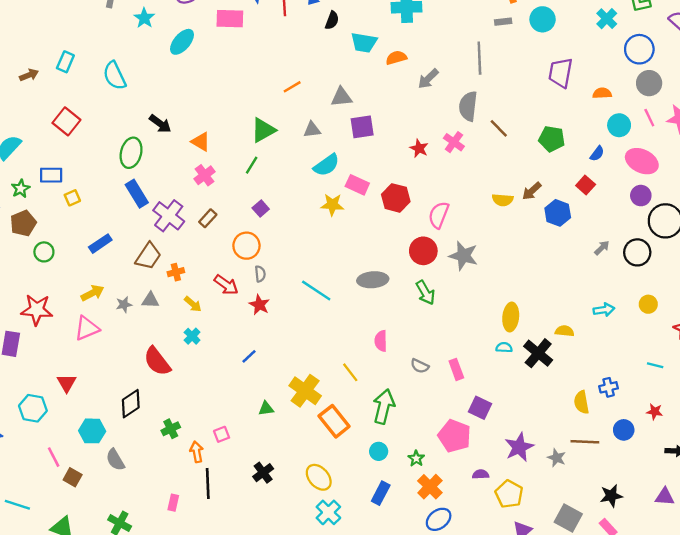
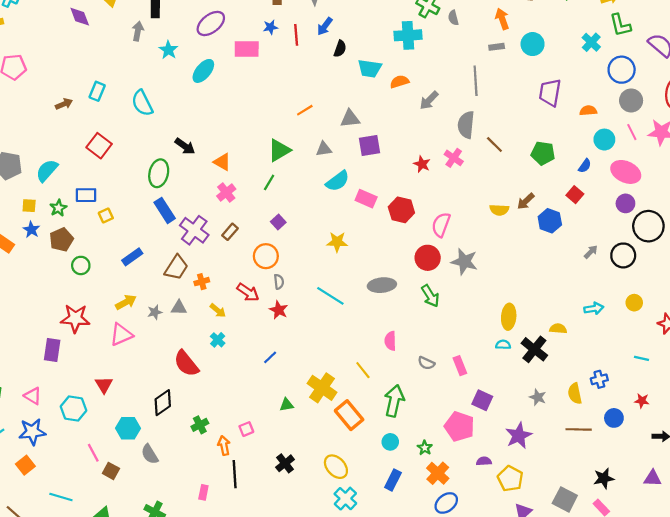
yellow star: (332, 205) -> (337, 242), moved
gray star: (557, 458) -> (538, 397), moved

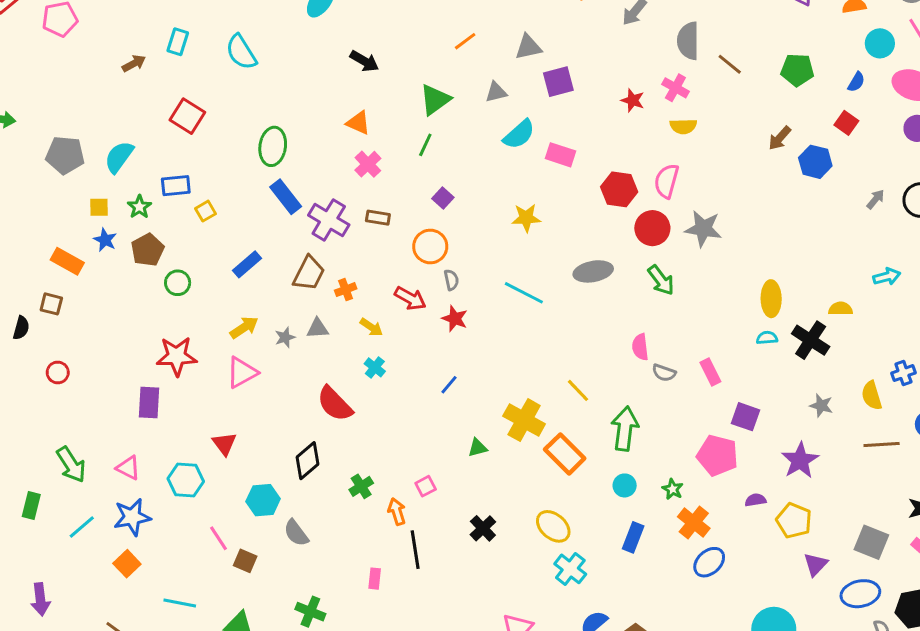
black arrow: (185, 146) -> (364, 61), moved
red hexagon: (401, 210) -> (619, 189), moved
yellow semicircle: (499, 210) -> (683, 126), moved
brown rectangle: (230, 232) -> (378, 218), turned 63
pink semicircle: (390, 341) -> (640, 347), moved

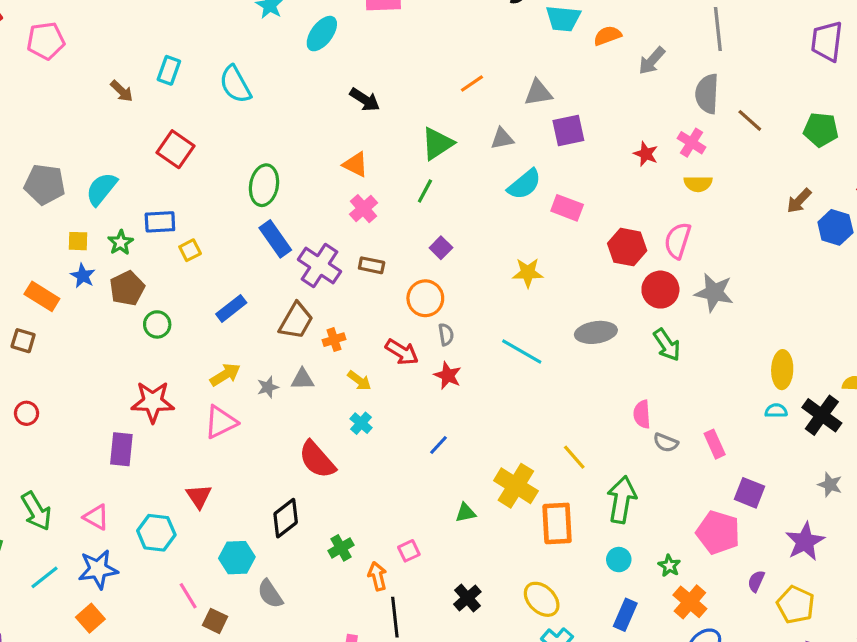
brown arrow: (134, 63) -> (122, 91), turned 70
orange rectangle: (565, 454) -> (557, 523), turned 39
purple semicircle: (756, 500) -> (756, 581), turned -60

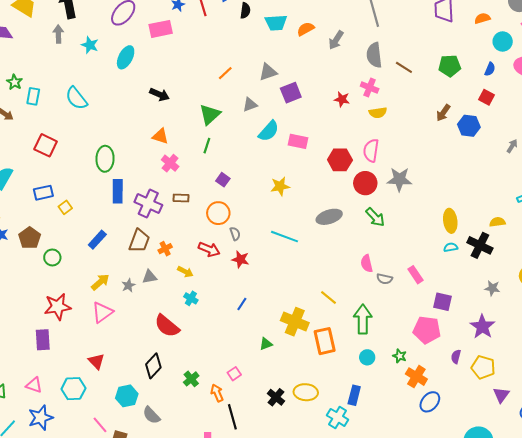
blue rectangle: (275, 239) -> (118, 191), turned 45
green star: (121, 243) -> (14, 82), moved
yellow ellipse: (542, 599) -> (306, 392), moved, turned -30
blue rectangle: (625, 615) -> (354, 395), moved

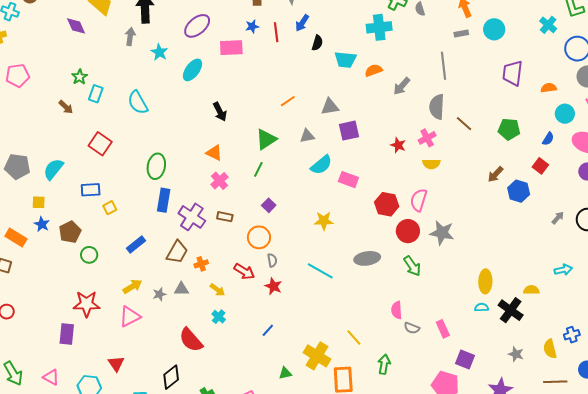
pink cross: (370, 87) -> (427, 138), turned 30
black arrow: (159, 94) -> (220, 112), turned 30
green arrow: (363, 319) -> (384, 364), size x0.7

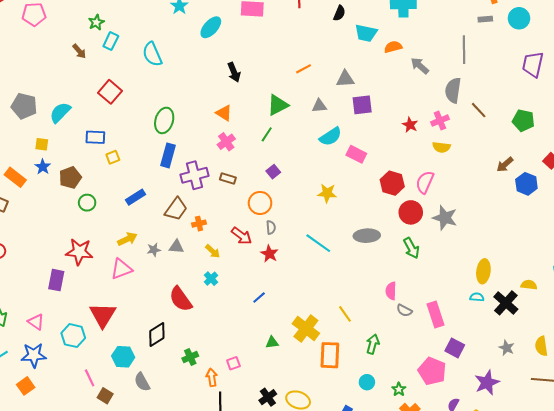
gray arrow: (402, 86) -> (420, 66), turned 84
purple cross: (192, 217) -> (195, 175), turned 36
pink rectangle: (443, 329) -> (436, 315), size x1.4
red triangle: (116, 364) -> (103, 315), size x1.6

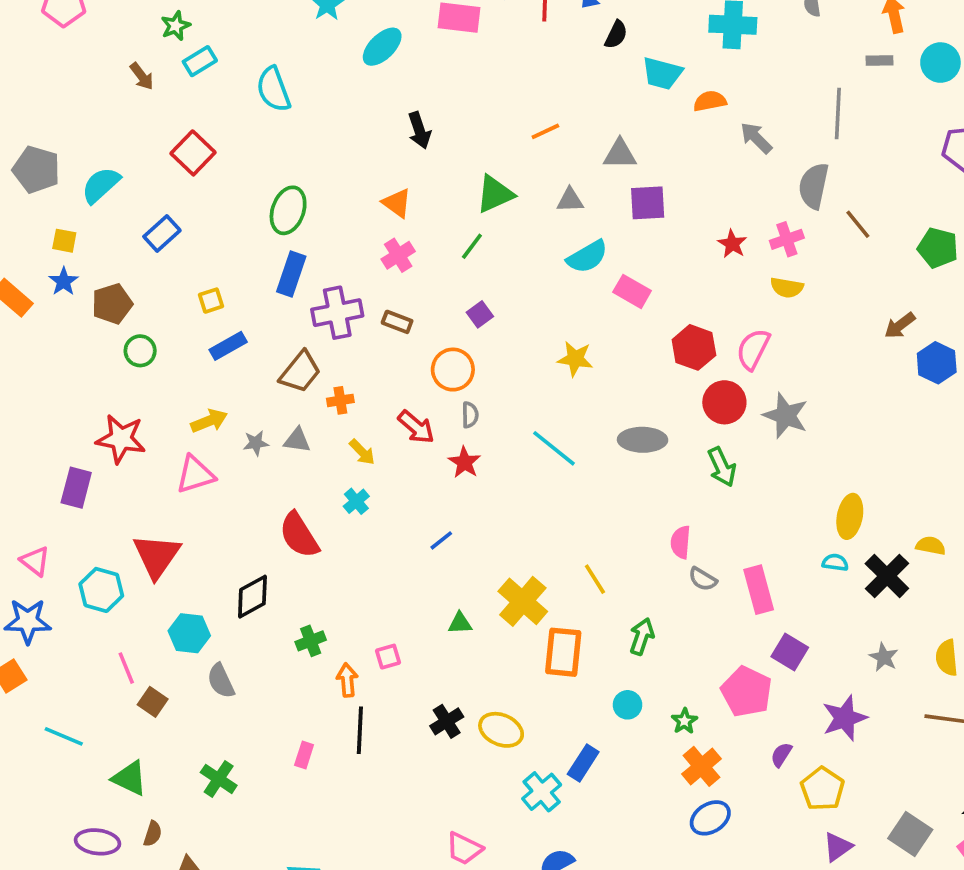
cyan rectangle: (111, 41) -> (200, 61), turned 30
blue rectangle: (95, 137) -> (162, 234), turned -48
yellow square: (113, 157) -> (211, 301), moved

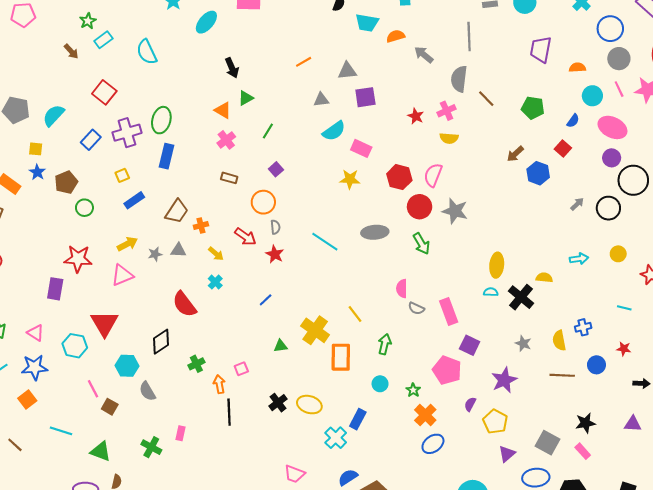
green triangle: (495, 194) -> (246, 98), moved, size x0.7
purple cross: (337, 313) -> (127, 133), moved
yellow star: (575, 359) -> (350, 179), moved
pink rectangle: (304, 755) -> (181, 433), moved

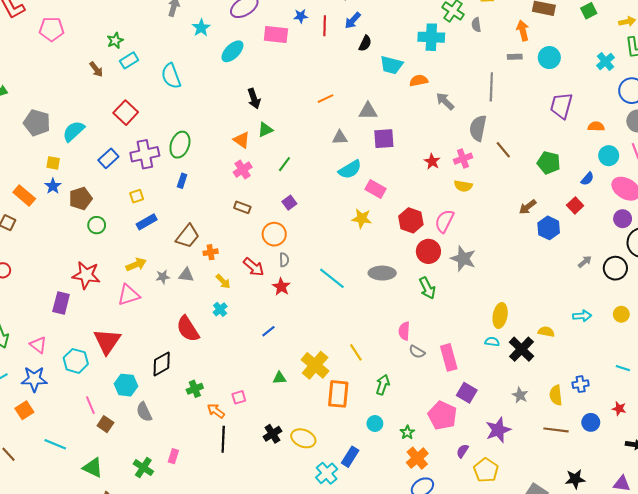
blue rectangle: (166, 156) -> (182, 181), size x0.6
orange arrow: (219, 384) -> (216, 411), turned -48

